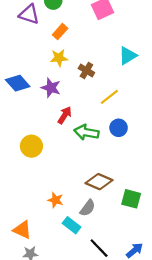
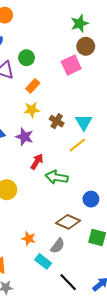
cyan triangle: (128, 56) -> (84, 122), moved, turned -30
blue circle: (119, 128) -> (91, 199), moved

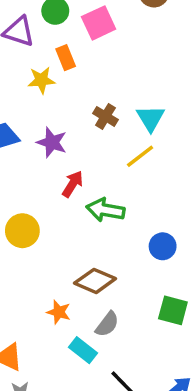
pink square: (71, 65) -> (99, 23), moved
orange rectangle: (33, 86) -> (66, 58), turned -64
yellow star: (32, 110) -> (41, 80), moved
brown diamond: (68, 222) -> (95, 281), moved

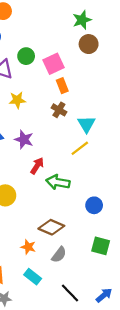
orange rectangle: (66, 58) -> (62, 86), moved
brown cross: (105, 116) -> (59, 110), moved
cyan rectangle: (83, 350) -> (33, 277), moved

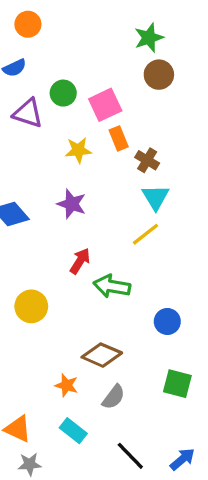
yellow star: (17, 100) -> (78, 150), moved
brown cross: (59, 110) -> (147, 160), moved
purple star: (24, 139) -> (72, 204), moved

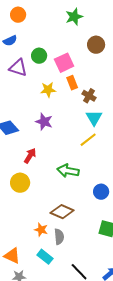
green star: (149, 38) -> (74, 17), moved
red arrow: (80, 261) -> (30, 156), moved
gray semicircle: (114, 397) -> (59, 237), moved, turned -42

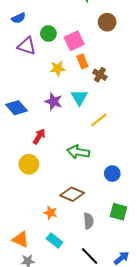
cyan triangle: (94, 118) -> (79, 97), moved
gray semicircle: (59, 237) -> (89, 221), moved

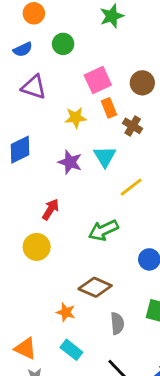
brown circle: (107, 22) -> (142, 83), moved
green circle: (48, 34) -> (63, 44), moved
blue diamond: (16, 108) -> (20, 150), moved, turned -75
green arrow: (78, 152) -> (103, 230), turned -35

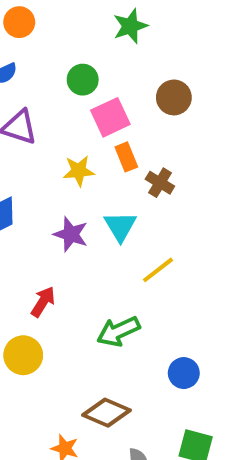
green circle: (63, 44) -> (83, 80), moved
brown circle: (142, 83) -> (174, 97), moved

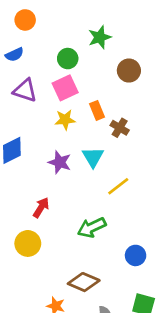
green star: (130, 26) -> (100, 37), moved
pink square: (110, 117) -> (65, 88), moved

